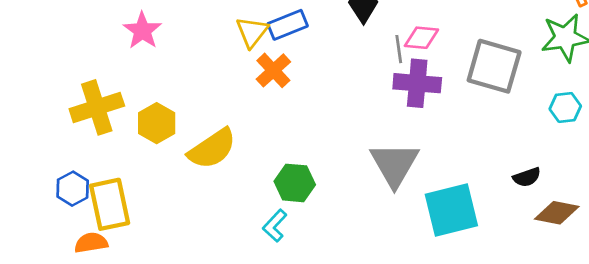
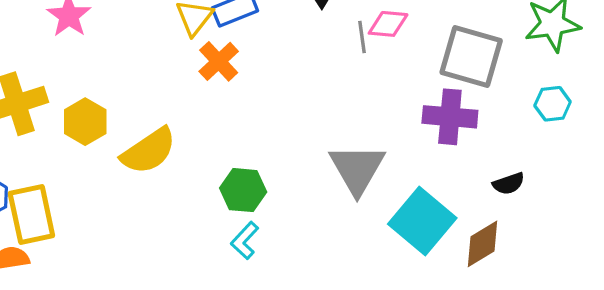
purple cross: (417, 83) -> (450, 117), moved
cyan square: (451, 210) -> (422, 221), turned -36
brown diamond: (557, 213) -> (483, 244), moved, turned -42
cyan L-shape: (275, 226) -> (245, 241), moved

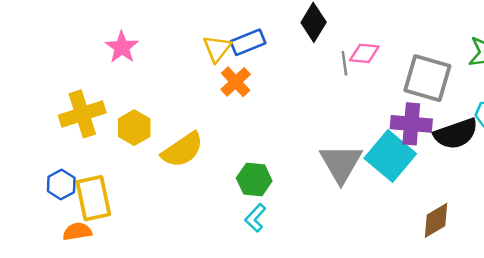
black semicircle: (509, 184) -> (456, 134), moved, size x1.8
cyan square: (422, 221) -> (390, 156), moved

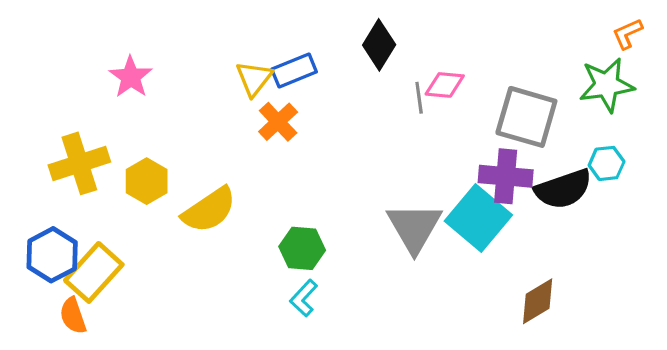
blue hexagon: (61, 184) -> (52, 255), size x1.4
yellow rectangle: (93, 198) -> (94, 272), turned 54
orange semicircle: (77, 231) -> (73, 316), turned -100

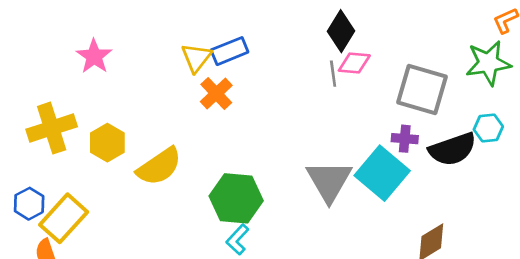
black diamond: (379, 45) -> (341, 31), moved
purple cross: (506, 176) -> (405, 139), size x0.6
green hexagon: (302, 248) -> (236, 198), size x1.4
blue hexagon: (52, 255) -> (29, 204), size x0.7

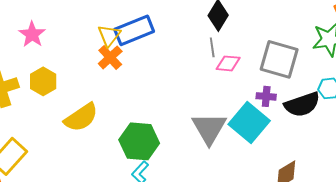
blue rectangle: (230, 51) -> (134, 30), size x1.4
pink diamond: (354, 63) -> (228, 63), moved
orange cross: (216, 94) -> (110, 57), moved
yellow hexagon: (107, 143) -> (43, 81), moved

